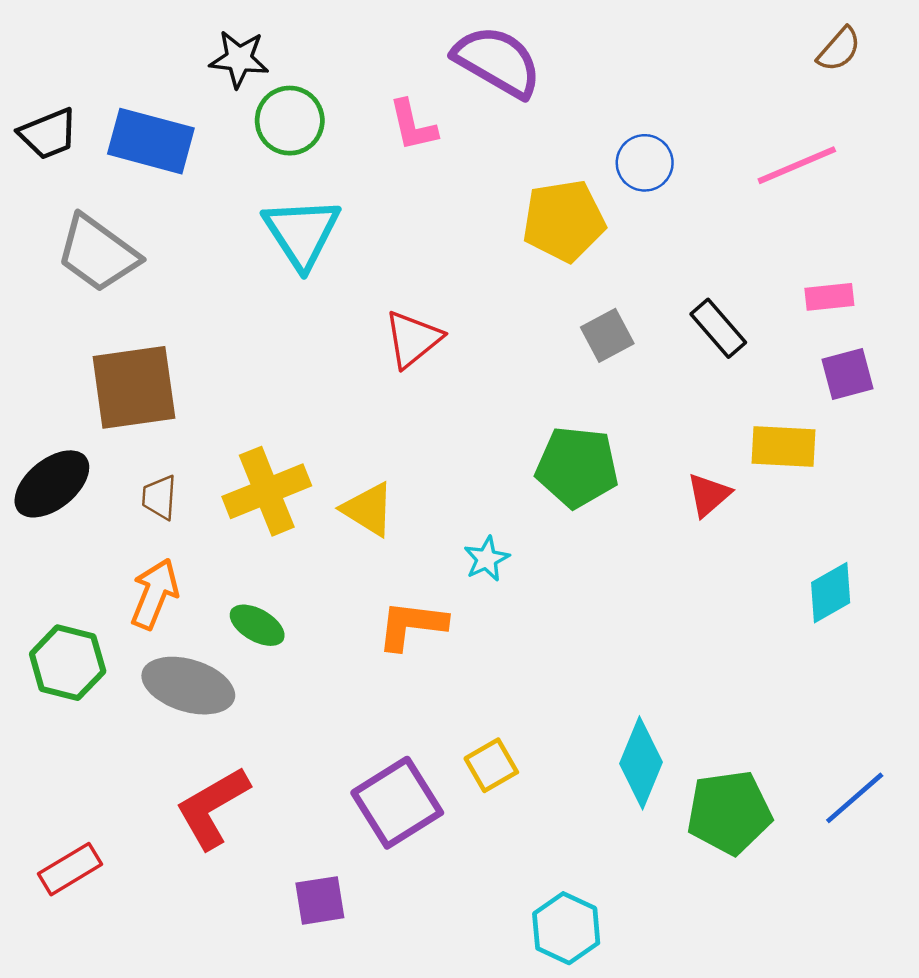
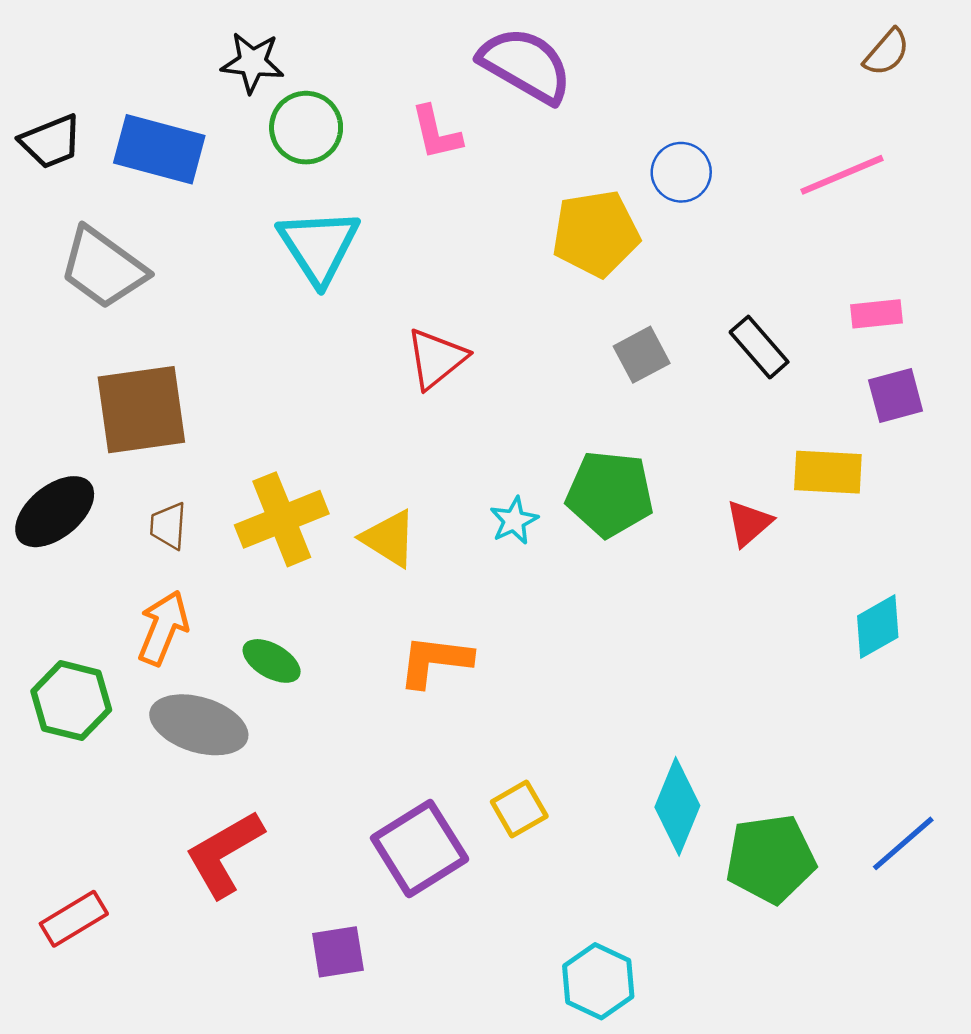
cyan star: (487, 559) -> (514, 521), moved

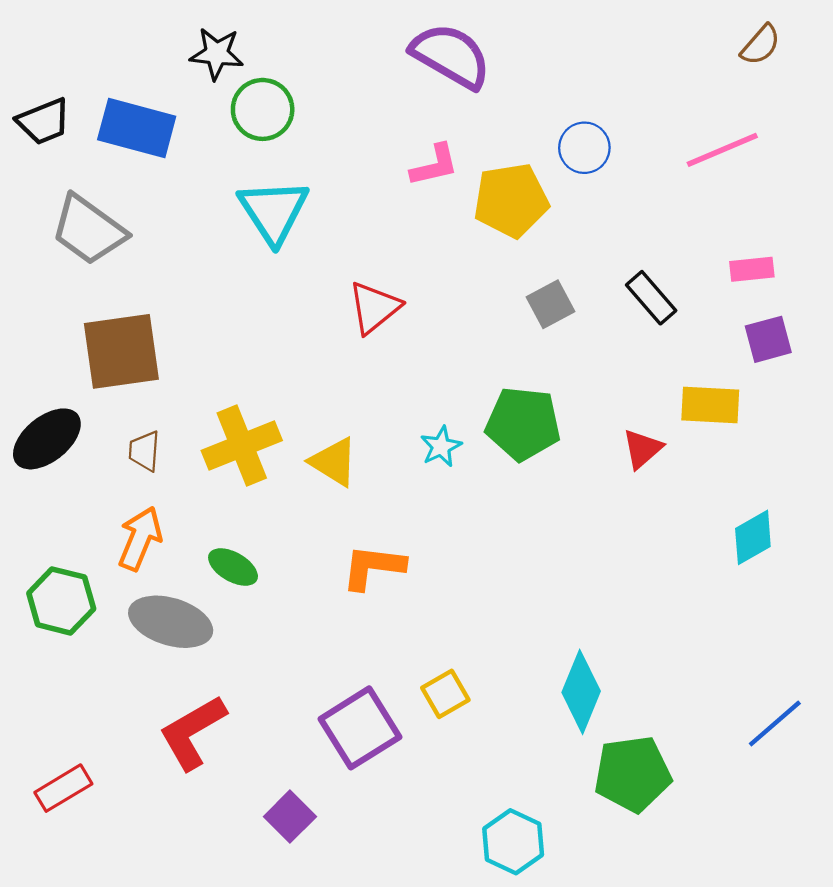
pink L-shape: (436, 133) -> (434, 165), moved, turned -90
green pentagon: (771, 859) -> (633, 774), moved
purple square: (338, 952) -> (290, 817), turned -36

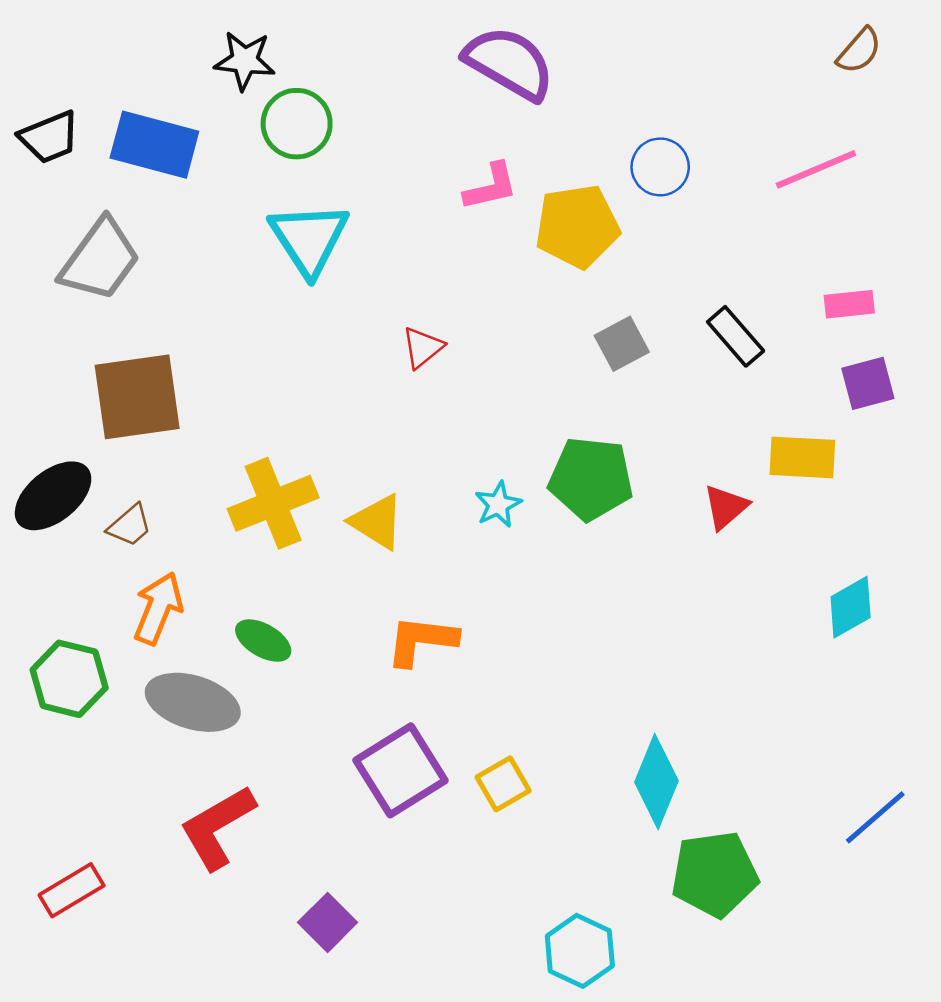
gray trapezoid: (89, 230) -> (100, 260), turned -90
red triangle: (374, 308) -> (423, 347), size x0.7
brown trapezoid: (144, 451) -> (130, 526), moved, turned -135
purple square: (360, 728) -> (400, 770), moved

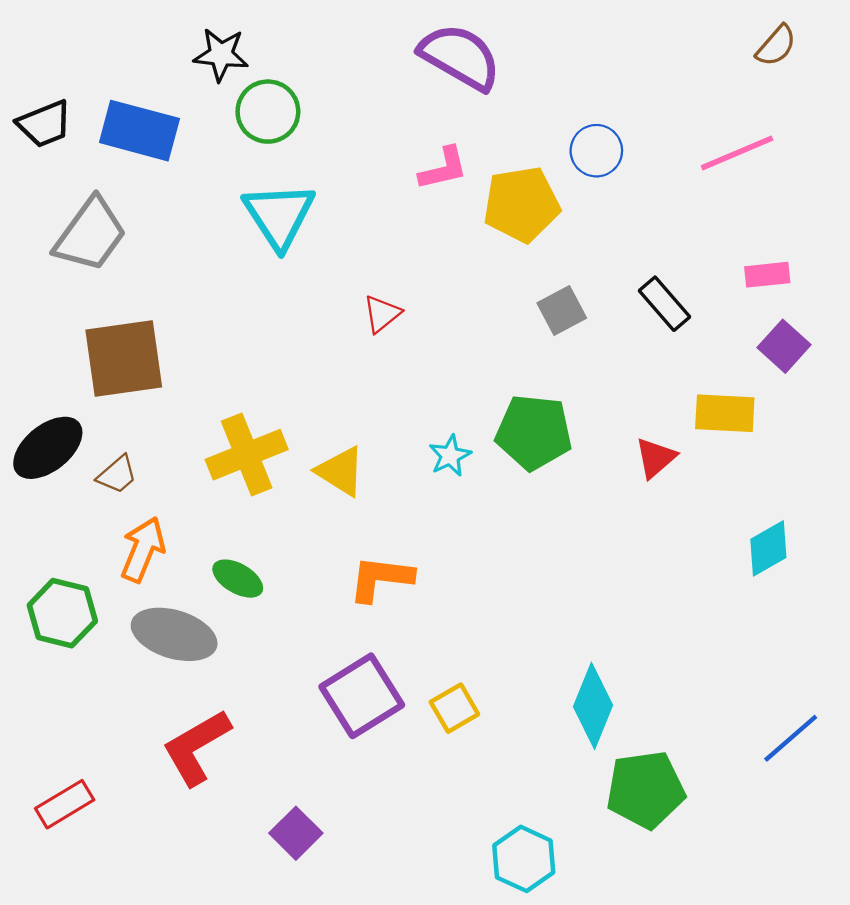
purple square: (868, 383) -> (784, 346), turned -33

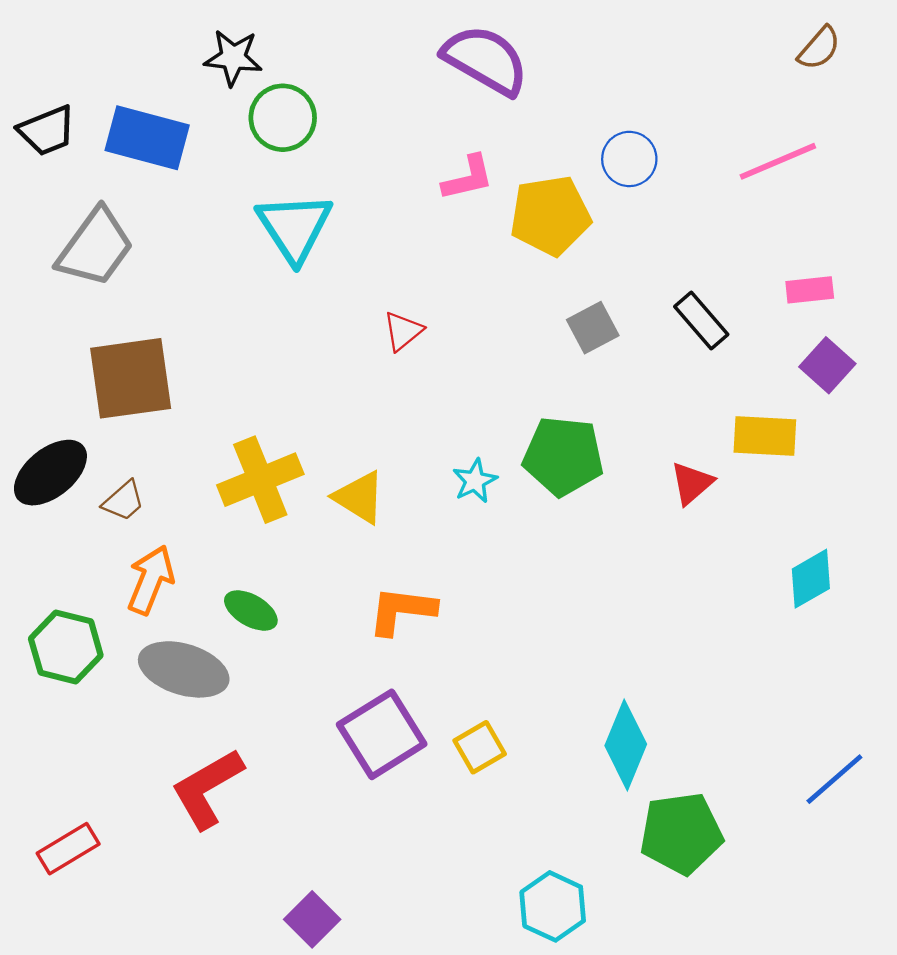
purple square: (296, 833) -> (312, 919), moved

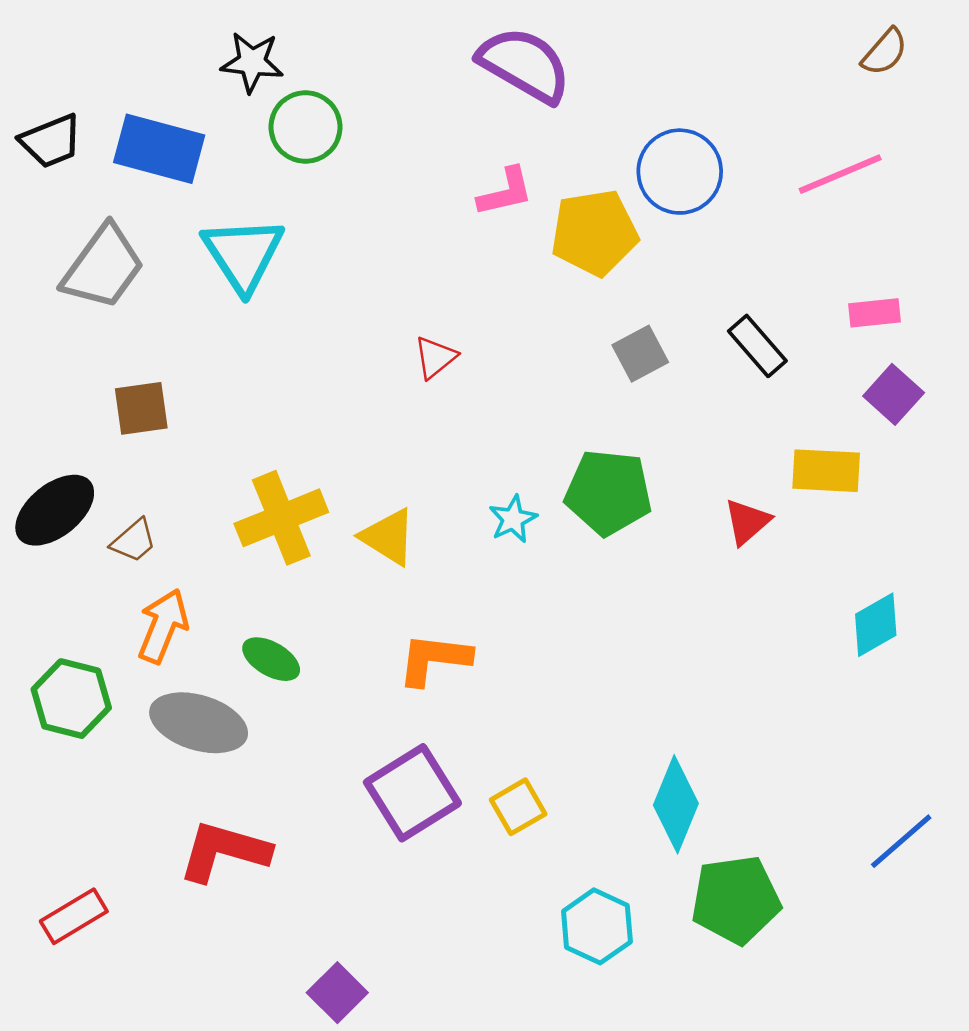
blue circle: (629, 159) -> (680, 172), size x1.4
cyan triangle: (295, 227) -> (243, 254), moved
brown square: (131, 378) -> (141, 408), size x0.6
red L-shape: (207, 789) -> (224, 851), turned 46
cyan hexagon: (553, 906) -> (597, 926), moved

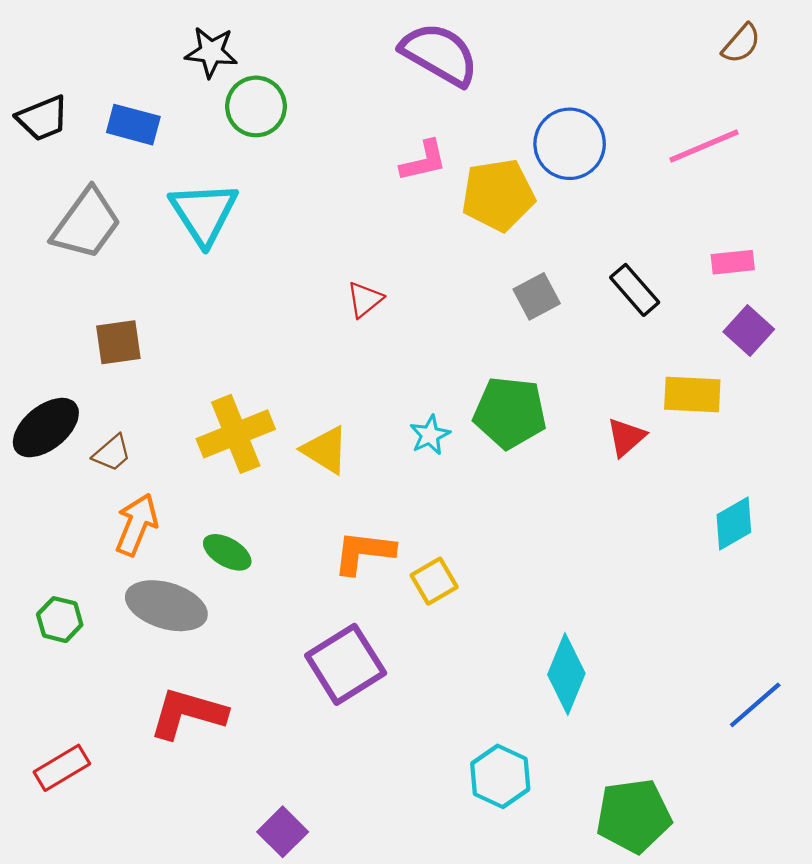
blue rectangle: (159, 149) -> (133, 125), size x0.7
green hexagon: (71, 699) -> (60, 620), moved, size x0.7
yellow square: (518, 807) -> (434, 581), moved
green pentagon: (736, 900) -> (634, 816), moved

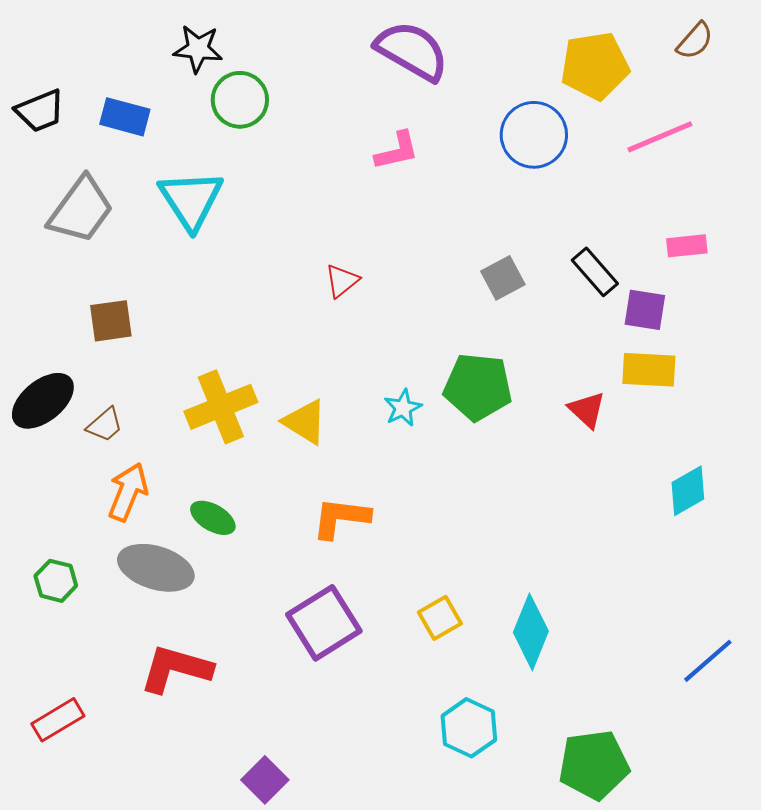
yellow pentagon: (498, 195) -> (595, 66), moved
purple square: (749, 330) -> (645, 310), moved, turned -33
red triangle: (626, 437) -> (587, 410), turned -36
yellow square: (434, 581) -> (440, 618), moved

